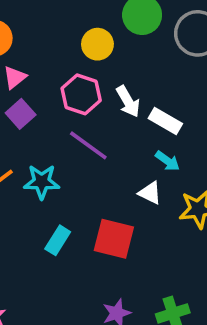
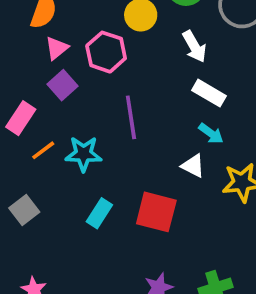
pink hexagon: (81, 94) -> (106, 52), moved
white arrow: (128, 102) -> (194, 47), moved
purple line: (88, 145) -> (131, 117), turned 45

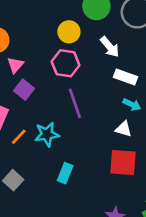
pink hexagon: (106, 52) -> (66, 63), moved
red square: (156, 212) -> (123, 163), moved

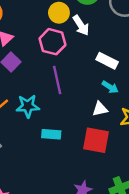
white arrow: (110, 47) -> (81, 25), moved
white triangle: (124, 129) -> (100, 109), turned -35
cyan rectangle: (65, 173) -> (51, 134), moved, turned 66

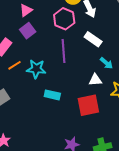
white rectangle: (107, 61) -> (93, 39), moved
red square: (96, 140) -> (88, 105), turned -30

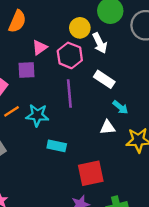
pink triangle: (26, 10) -> (40, 47), moved
purple square: (28, 31) -> (27, 70), turned 35
red square: (88, 105) -> (91, 173), moved

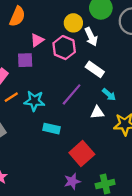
purple line: (69, 94) -> (72, 94), moved, turned 45
red square: (91, 173) -> (82, 154), turned -30

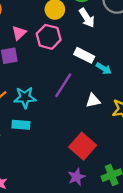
white arrow: (91, 37) -> (87, 18), moved
cyan arrow: (109, 95) -> (104, 69), moved
cyan rectangle: (52, 129) -> (21, 125), moved

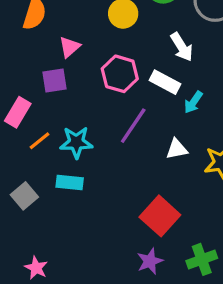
white arrow: (87, 18) -> (182, 47), moved
pink hexagon: (49, 37) -> (120, 74), moved
cyan arrow: (104, 69) -> (193, 102), turned 91

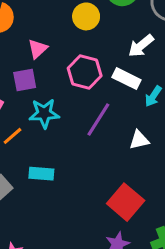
white arrow: (182, 47) -> (141, 46), turned 84
cyan star: (76, 142) -> (44, 113), moved

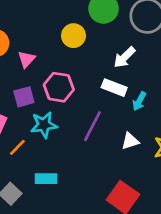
pink triangle: (38, 49) -> (26, 59), moved
pink hexagon: (85, 72) -> (59, 87), moved

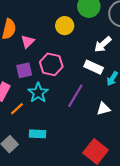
cyan star: (44, 125) -> (38, 93), turned -30

